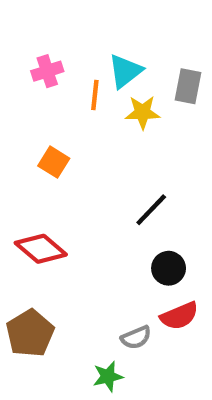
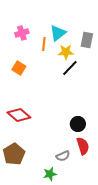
orange square: (54, 162) -> (19, 68), moved
black line: (151, 210) -> (70, 68), moved
red semicircle: (179, 316) -> (83, 146), turned -84

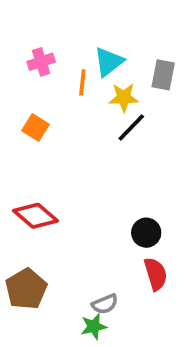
gray semicircle: (63, 156) -> (105, 304), moved

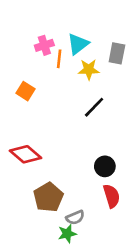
pink cross: (41, 62) -> (44, 45), moved
black line: (131, 128) -> (94, 107), moved
brown pentagon: (26, 289) -> (48, 197), moved

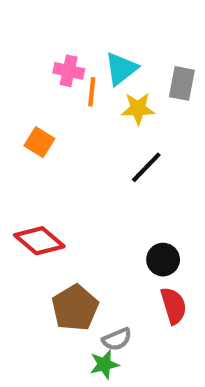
pink cross: (44, 45) -> (69, 71), turned 30

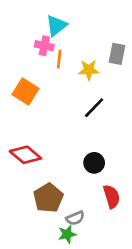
cyan triangle: (121, 69) -> (56, 26), moved
orange square: (39, 142) -> (25, 92), size x1.4
black circle: (163, 260) -> (94, 163), moved

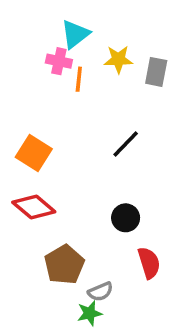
yellow star: (89, 70) -> (118, 59), moved
orange square: (25, 92) -> (34, 153), moved

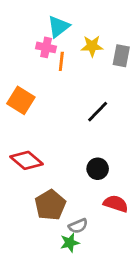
orange square: (34, 153) -> (21, 100), moved
red semicircle: (149, 263) -> (116, 204), turned -55

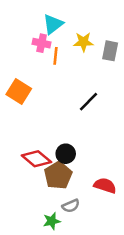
red diamond: (26, 160) -> (36, 159), moved
black circle: (98, 169) -> (66, 154), moved
brown pentagon: (50, 205) -> (58, 175), moved
green star: (70, 243) -> (52, 221), moved

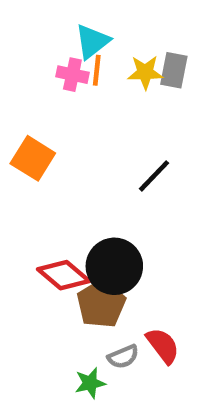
gray rectangle: (110, 51) -> (174, 70), moved
orange line: (55, 56) -> (97, 70), moved
black circle: (66, 154) -> (114, 266), size x1.6
red semicircle: (105, 185) -> (163, 346), moved, turned 35

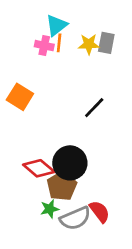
gray semicircle: (123, 357) -> (75, 218), size x1.6
green star: (90, 383) -> (50, 209), moved

